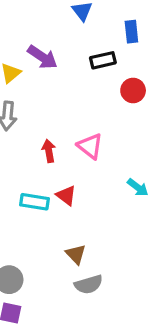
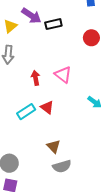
black rectangle: (103, 60) -> (53, 24), moved
cyan rectangle: (34, 202) -> (26, 112), turned -42

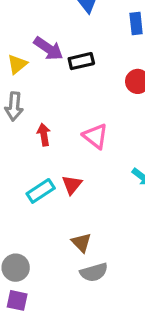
red arrow: (36, 78) -> (44, 135), moved
red triangle: (47, 107) -> (72, 185), turned 32

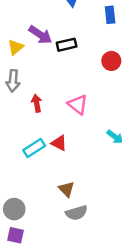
red triangle: (72, 185) -> (59, 143), turned -42

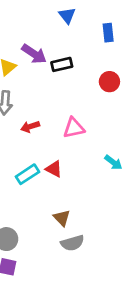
red arrow: (37, 103) -> (30, 127), turned -98
pink triangle: (78, 104) -> (74, 128), turned -50

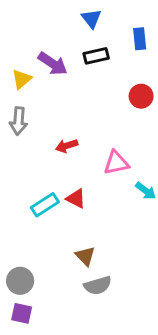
black rectangle: (62, 64) -> (96, 56), moved
red arrow: (30, 127) -> (67, 146), moved
pink triangle: (74, 128) -> (116, 163), moved

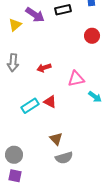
gray arrow: (19, 121) -> (13, 63), moved

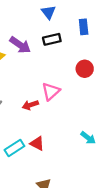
pink triangle: (76, 79) -> (51, 91), moved, turned -30

